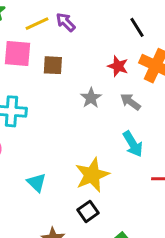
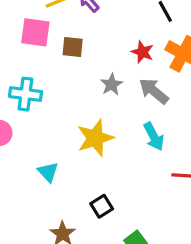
gray arrow: (130, 102) -> (154, 91), size x1.4
yellow star: (92, 175) -> (95, 138), moved

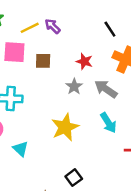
red star: (142, 52) -> (84, 61), moved
cyan triangle: (48, 172) -> (21, 149), moved

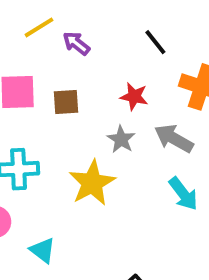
yellow line: (30, 28) -> (39, 27), moved
black line: (110, 29) -> (155, 42), moved
yellow star: (65, 127) -> (92, 183), moved

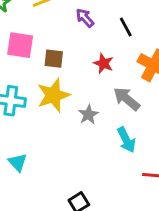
purple arrow: (76, 43) -> (85, 18), moved
gray star: (121, 139) -> (88, 115), moved
yellow star: (92, 183) -> (53, 95), moved

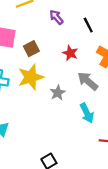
brown square: (54, 59) -> (31, 49), turned -35

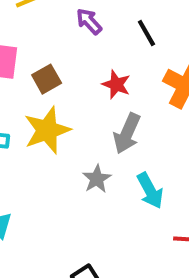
gray arrow: (88, 81) -> (127, 133), moved, turned -105
gray star: (58, 93) -> (97, 179), moved

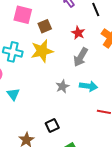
gray star: (97, 179) -> (62, 86), moved
cyan arrow: (150, 191) -> (89, 86), turned -60

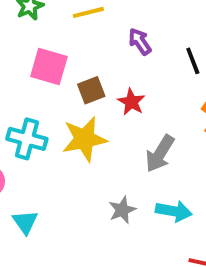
red star: (78, 33) -> (131, 102), moved

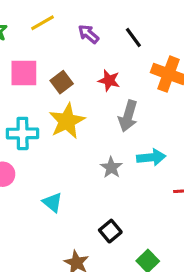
red star: (131, 102) -> (109, 80), moved
cyan triangle: (25, 222) -> (52, 202), moved

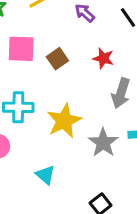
yellow star: (67, 121) -> (64, 121), moved
gray star: (111, 167) -> (103, 143), size x1.4

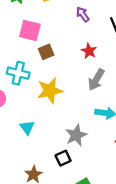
brown square: (57, 59) -> (46, 52), moved
gray star: (103, 143) -> (76, 135), moved

